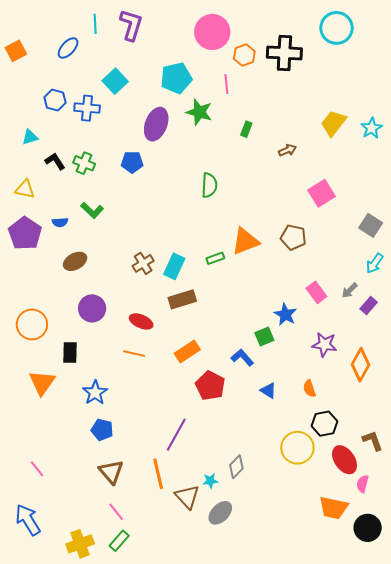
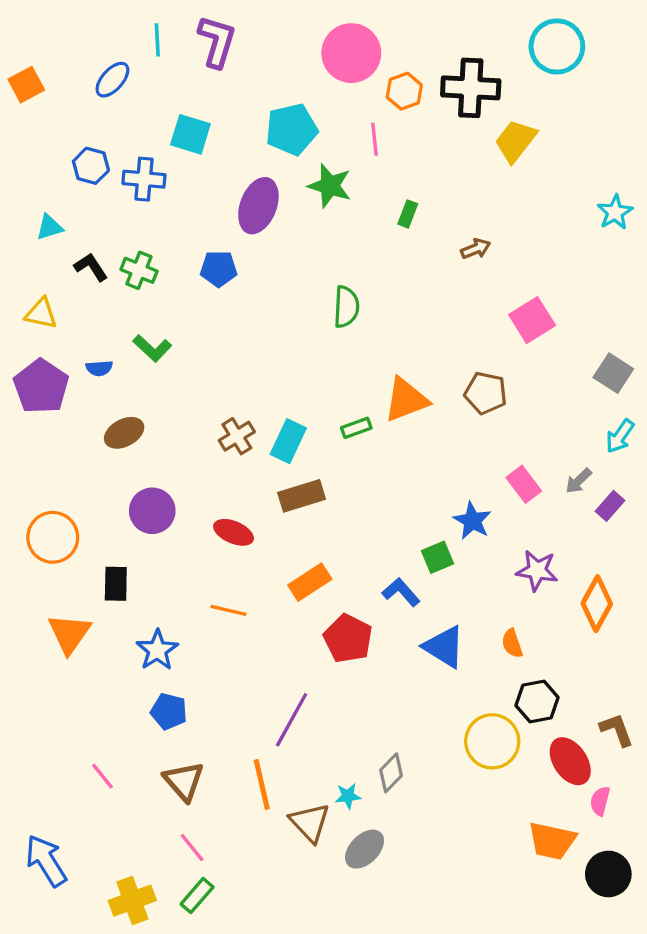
cyan square: (115, 81) -> (190, 134), turned -30
yellow trapezoid: (333, 123) -> (515, 141), moved
orange line: (134, 354) -> (229, 610), moved
blue triangle: (268, 391) -> (444, 647), size x1.6
pink line: (37, 469) -> (103, 776), moved

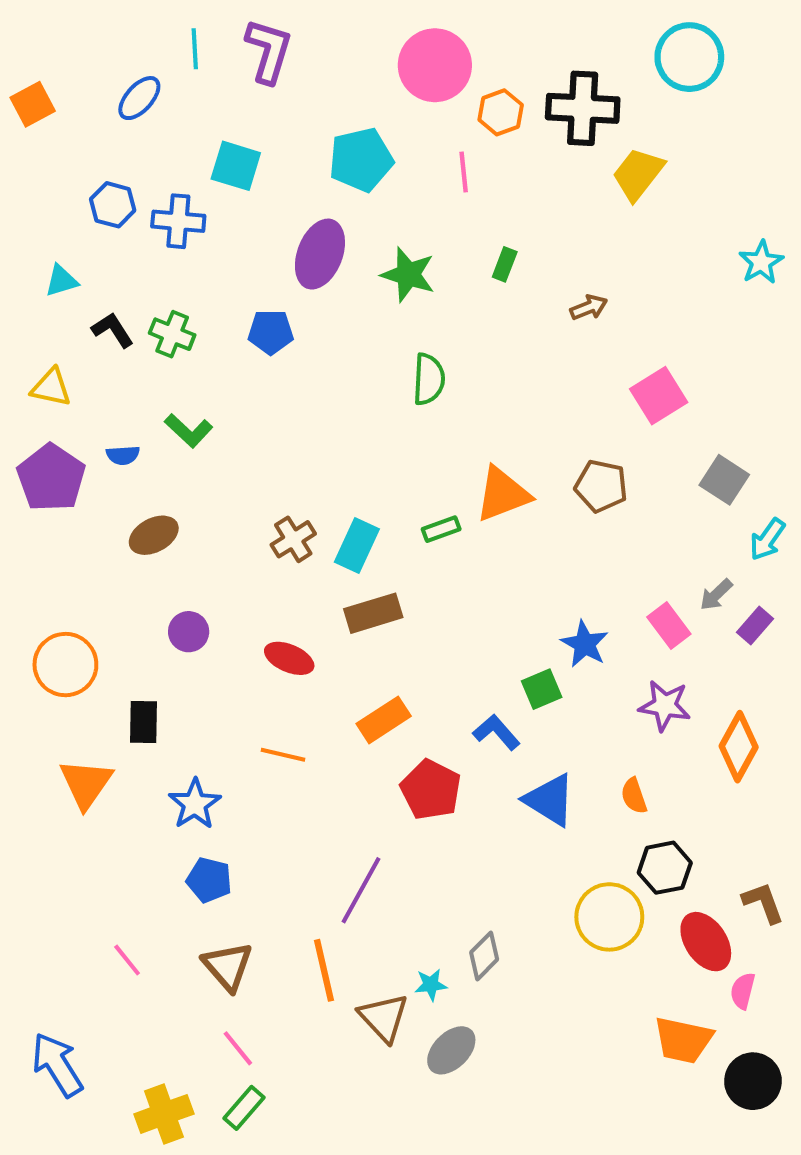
green star: (330, 186) -> (408, 275), moved
gray square: (613, 373) -> (724, 480), moved
pink rectangle: (524, 484) -> (669, 626), moved
purple circle: (152, 511) -> (189, 632), size x0.7

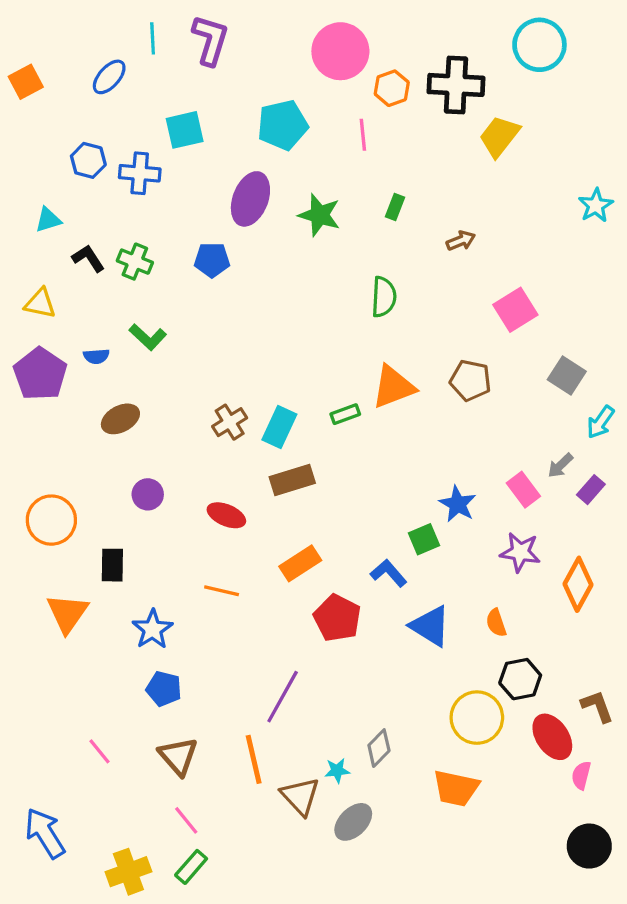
cyan square: (236, 166) -> (185, 130), turned -30
green semicircle: (429, 379) -> (384, 297), moved
orange trapezoid: (683, 1040) -> (456, 788), moved

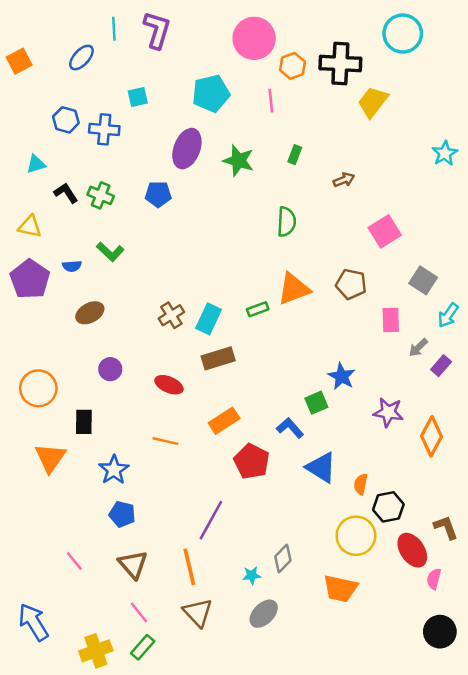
cyan square: (185, 130) -> (138, 97), size x0.7
pink rectangle: (523, 490) -> (391, 320), moved, turned 35
orange semicircle: (496, 623) -> (361, 484), moved, turned 30
brown triangle: (300, 796) -> (198, 612), moved

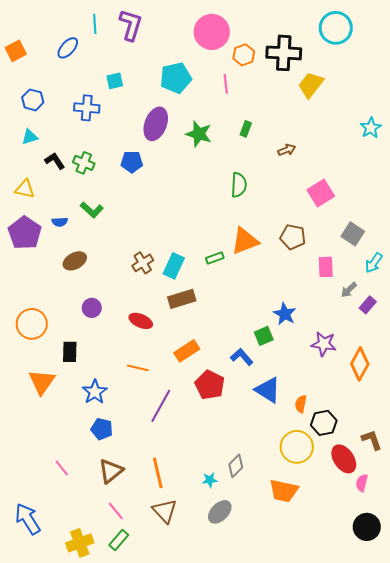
blue hexagon: (66, 120) -> (33, 100), moved
purple line: (211, 520) -> (161, 406), moved
brown triangle: (133, 565) -> (111, 471), turned 32

